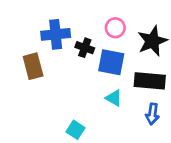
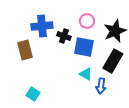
black rectangle: (150, 81) -> (113, 61), turned -65
blue arrow: (152, 114) -> (101, 86), moved
cyan square: (75, 130) -> (33, 94), moved

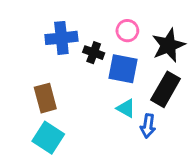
brown rectangle: (25, 50) -> (45, 98), moved
cyan square: (33, 94) -> (48, 138), size x1.5

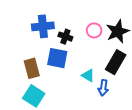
pink circle: (127, 31) -> (94, 30), moved
blue square: (123, 69) -> (57, 58), moved

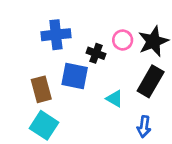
black cross: (65, 37) -> (96, 53), moved
blue arrow: (103, 88) -> (144, 127), moved

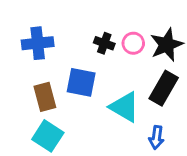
blue cross: (56, 35) -> (38, 43), moved
black cross: (96, 53) -> (104, 43), moved
cyan triangle: (115, 99) -> (125, 107), size x1.6

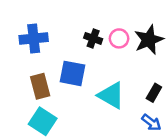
black rectangle: (164, 88) -> (154, 93), moved, size x0.6
blue arrow: (156, 137) -> (151, 123), moved, turned -60

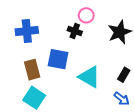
pink circle: (119, 38) -> (86, 15), moved

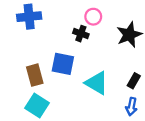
blue cross: (27, 31) -> (29, 17), moved
blue arrow: (122, 99) -> (131, 107), turned 63

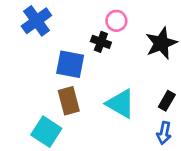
blue cross: (29, 17) -> (36, 21), turned -30
blue square: (63, 64) -> (70, 64), moved
brown rectangle: (35, 75) -> (69, 101), moved

